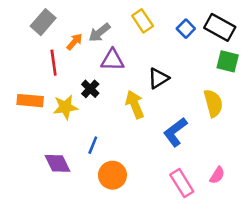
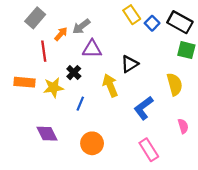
yellow rectangle: (143, 21) -> (132, 15), moved
blue line: (93, 145) -> (80, 104), moved
pink semicircle: (217, 175) -> (183, 126), moved, turned -48

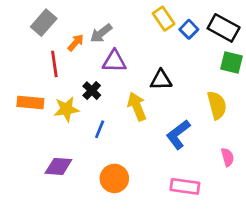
black triangle: (130, 64) -> (161, 80), turned 30
purple diamond: (47, 134) -> (58, 166), turned -60
pink rectangle: (149, 150) -> (185, 186), turned -50

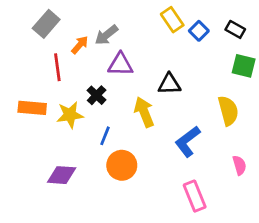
black rectangle: (224, 28) -> (235, 29), size x0.6
orange circle: (114, 178) -> (122, 165), moved
pink rectangle: (185, 186) -> (195, 196), turned 60

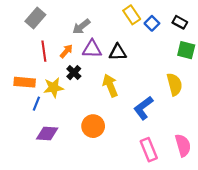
orange arrow: (80, 45) -> (66, 51), moved
black triangle: (169, 84) -> (118, 52), moved
blue line: (105, 136) -> (36, 104), moved
pink semicircle: (239, 165) -> (183, 145), moved, size x1.5

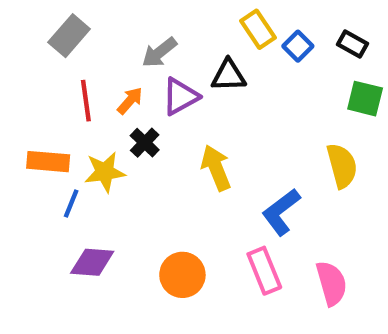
purple triangle: (92, 49) -> (180, 96), turned -30
black triangle: (118, 52) -> (229, 75), moved
orange circle: (93, 126) -> (182, 275), moved
pink semicircle: (183, 145) -> (331, 283), moved
pink rectangle: (149, 150) -> (264, 271), moved

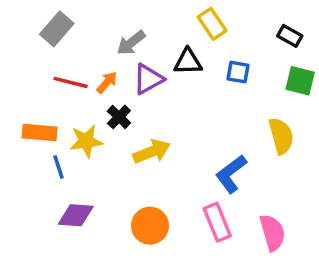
blue square: (298, 46) -> (238, 72), moved, turned -35
red line: (86, 101) -> (71, 82), turned -68
yellow arrow: (216, 168) -> (152, 151), moved, turned 90
blue line: (71, 204) -> (59, 167), turned -40

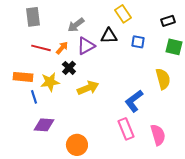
gray rectangle: (57, 29) -> (33, 17), turned -48
black rectangle: (290, 36) -> (168, 21), turned -48
orange circle: (150, 226) -> (77, 145), moved

